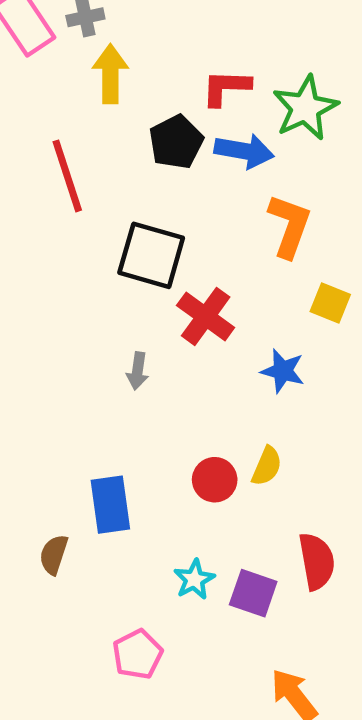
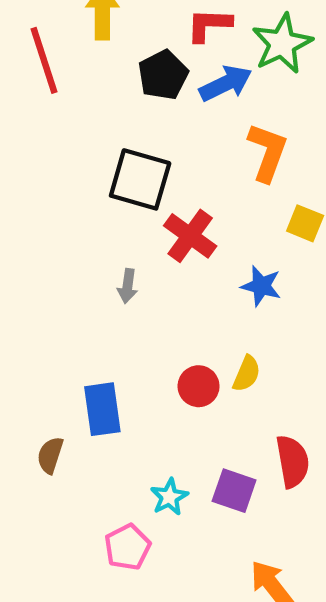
blue arrow: (244, 151) -> (226, 83), turned -36
red line: (67, 176) -> (44, 60), moved
cyan star: (194, 579) -> (169, 497), moved

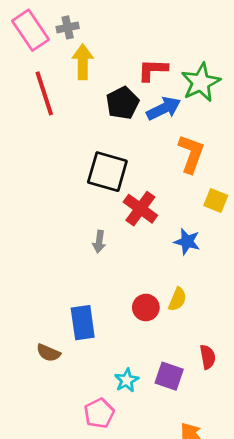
brown semicircle: (50, 455) -> (48, 353), turned -85
red semicircle: (292, 461) -> (208, 357), size x0.7

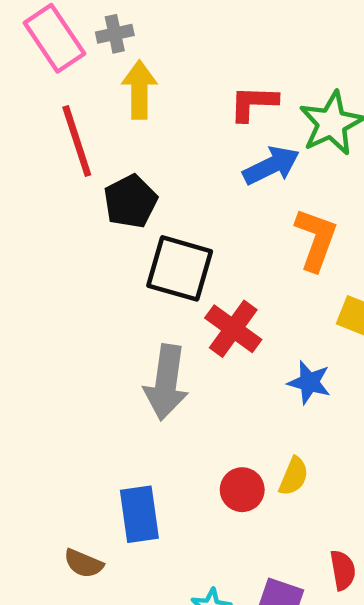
black pentagon: (123, 103) -> (130, 201), moved
gray arrow: (99, 242) -> (166, 382), size x2.0

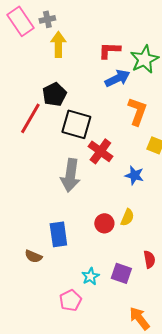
red line: (77, 141) -> (30, 118), moved, turned 48

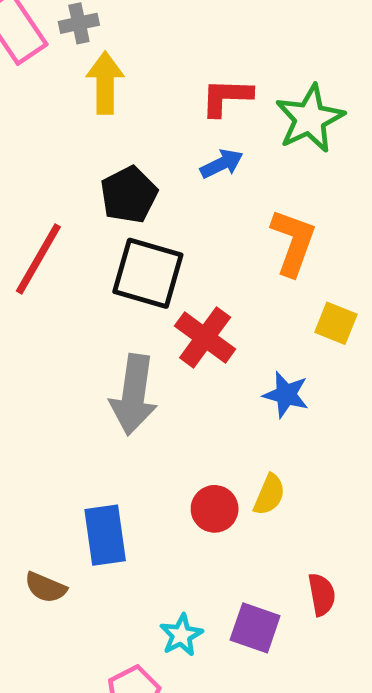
blue arrow: (117, 78) -> (222, 164), moved, size x0.7
black pentagon: (54, 94) -> (129, 195), moved

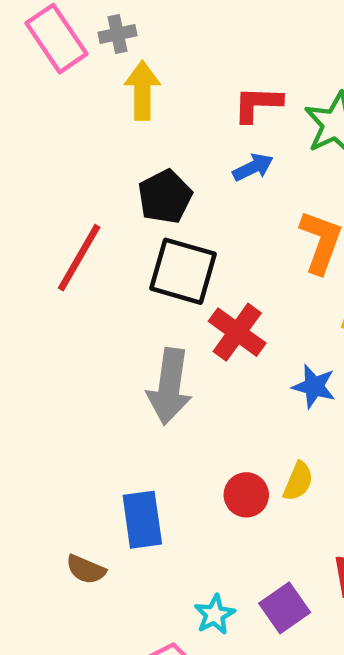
purple square: (255, 628) -> (285, 608), turned 36

